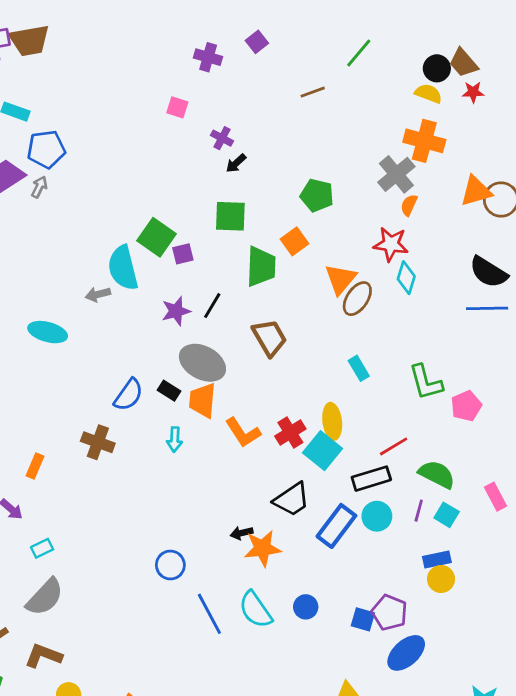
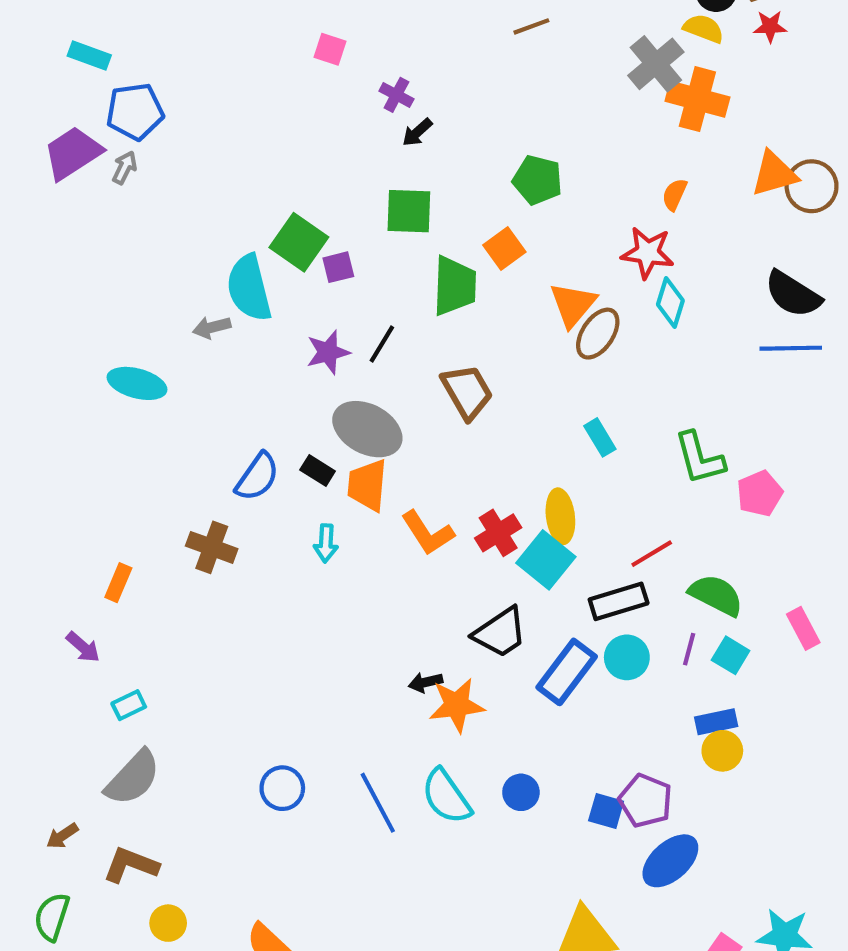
gray cross: (396, 174) -> (656, 64), moved
blue circle: (170, 565) -> (282, 788), moved

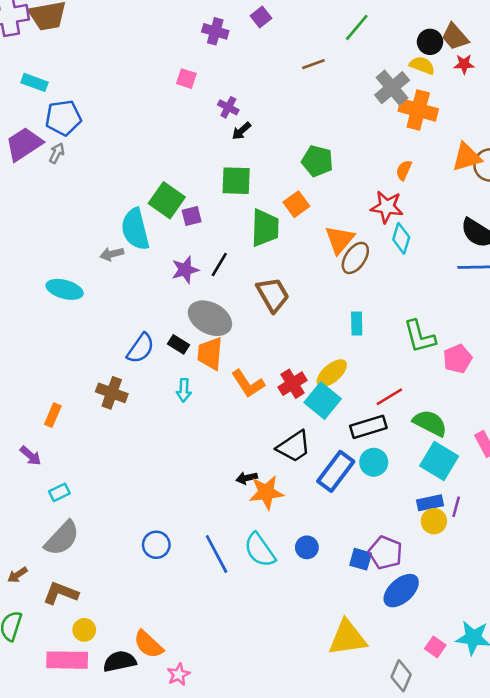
cyan rectangle: (600, 437) -> (357, 323), turned 30
yellow ellipse: (560, 516) -> (332, 373), turned 56
purple line: (689, 649) -> (456, 507), moved
cyan square: (731, 655) -> (439, 461), size x1.6

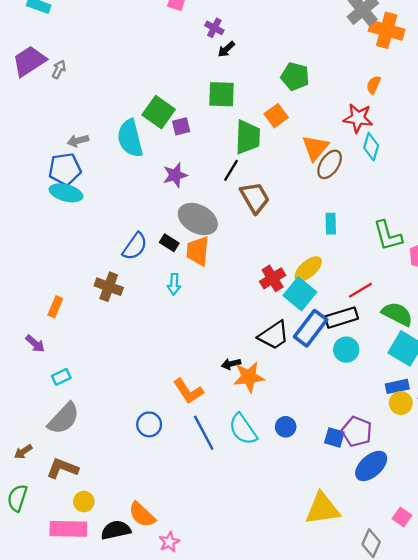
blue pentagon: (63, 118) -> (65, 169), moved
gray arrow: (112, 254) -> (78, 141), moved
black line: (219, 264) -> (231, 170), moved
orange L-shape: (248, 384) -> (188, 391), moved
blue rectangle: (336, 471) -> (311, 328), moved

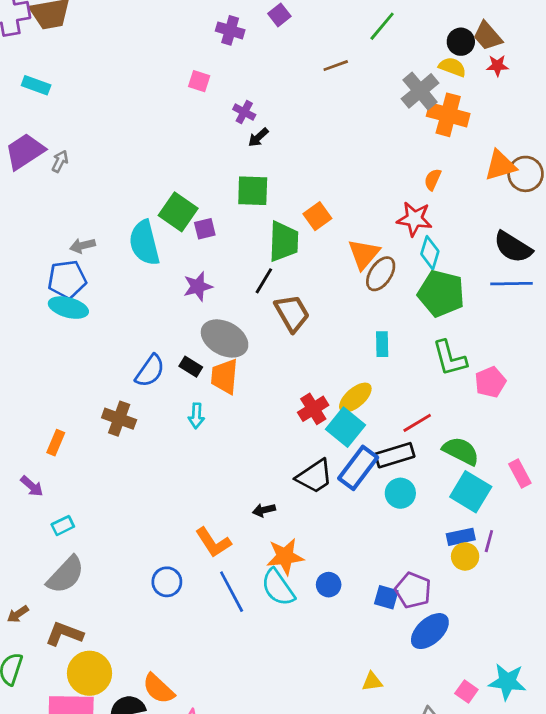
green pentagon: (295, 77) -> (441, 293), moved, size x1.4
orange star: (249, 377) -> (285, 556), moved
yellow circle: (84, 502) -> (89, 673), size x1.8
yellow triangle: (322, 509) -> (372, 682), size x0.5

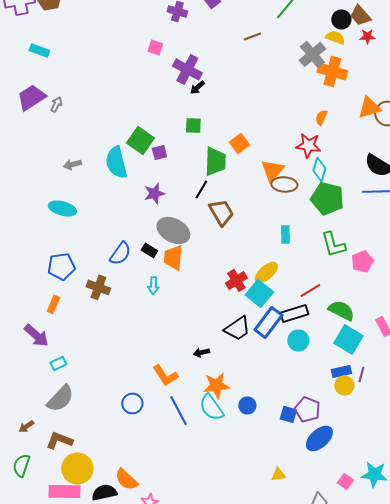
purple cross: (244, 112) -> (187, 69), size x1.8
green square: (253, 191) -> (193, 125), size x0.7
brown ellipse: (381, 274) -> (284, 184), turned 60
blue pentagon: (67, 279) -> (61, 266), moved
purple arrow: (32, 486) -> (36, 335), size x1.5

